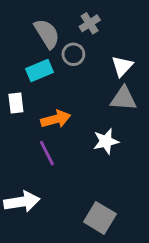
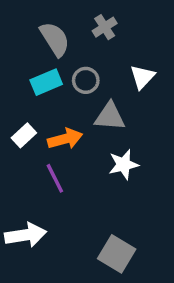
gray circle: (73, 54) -> (86, 80), moved
gray triangle: (124, 99) -> (110, 116), moved
white rectangle: (16, 103) -> (24, 135), moved, turned 54

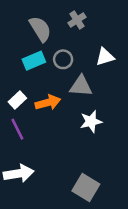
white triangle: (142, 77) -> (105, 57), turned 30
purple line: (55, 178) -> (17, 129), moved

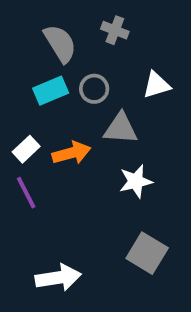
gray cross: (77, 20) -> (115, 30), turned -36
white arrow: (19, 174) -> (58, 278), moved
gray square: (86, 187) -> (147, 253), moved

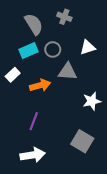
white rectangle: (26, 149) -> (13, 75), moved
white star: (136, 181) -> (92, 101), moved
purple line: (26, 193) -> (34, 121), moved, turned 48

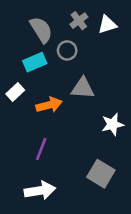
gray cross: (64, 17) -> (79, 21), turned 32
white triangle: (88, 47) -> (107, 25), moved
gray circle: (53, 49) -> (67, 50), moved

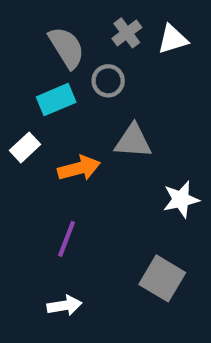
white arrow: (40, 191) -> (64, 306), size x0.7

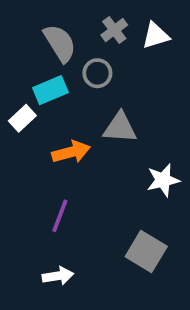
white rectangle: (25, 147) -> (22, 118), moved

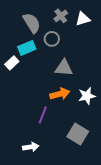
orange arrow: (71, 152) -> (60, 94), moved
purple line: (60, 216) -> (43, 115), moved

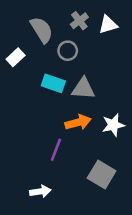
cyan rectangle: (27, 48) -> (53, 83), moved, turned 42
white rectangle: (12, 63) -> (16, 57), moved

